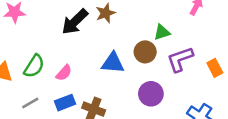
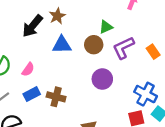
blue triangle: (113, 63) -> (62, 45), moved

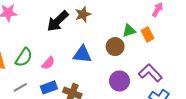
blue triangle: (62, 45) -> (82, 54), moved
purple L-shape: (123, 48) -> (150, 73), moved, turned 65
orange rectangle: (153, 52) -> (147, 34), moved

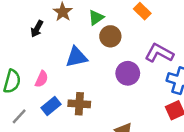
black arrow: (58, 21) -> (37, 29), size x0.6
green triangle: (129, 31) -> (96, 18), moved

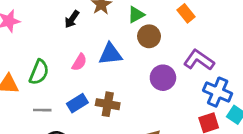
pink semicircle: (42, 79) -> (79, 62), moved
gray line: (19, 116) -> (42, 110), turned 42

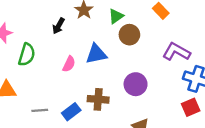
green semicircle: (39, 72) -> (27, 55), moved
purple circle: (163, 78) -> (136, 84), moved
blue rectangle: (77, 103) -> (71, 112), moved

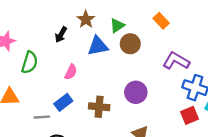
blue triangle: (96, 54) -> (98, 46), moved
blue rectangle: (71, 112) -> (63, 102), moved

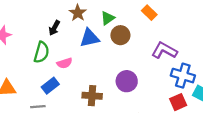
green semicircle: (30, 62) -> (41, 52), moved
pink semicircle: (71, 72) -> (64, 63), turned 48
blue rectangle: (63, 102) -> (50, 86), moved

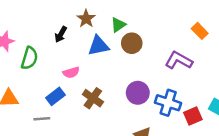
orange rectangle: (149, 13) -> (200, 31), moved
green semicircle: (41, 52) -> (29, 58), moved
blue cross: (183, 76) -> (168, 103), moved
brown cross: (92, 96) -> (93, 98), moved, turned 30

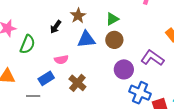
green triangle: (118, 25) -> (112, 19), moved
purple circle: (138, 93) -> (124, 69), moved

